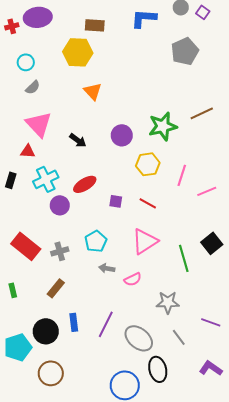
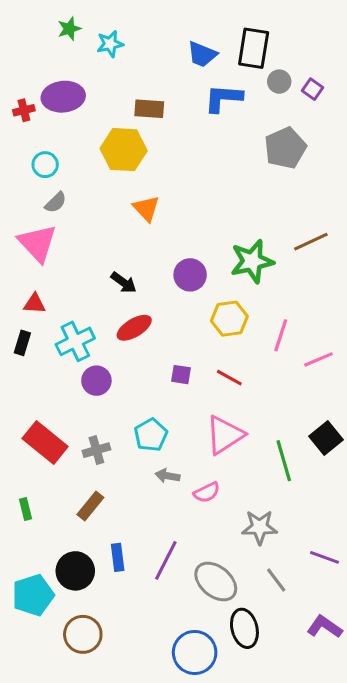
pink triangle: (39, 124) -> (38, 243), moved
red triangle: (28, 151) -> (35, 304), moved
red ellipse: (85, 184) -> (134, 328), moved

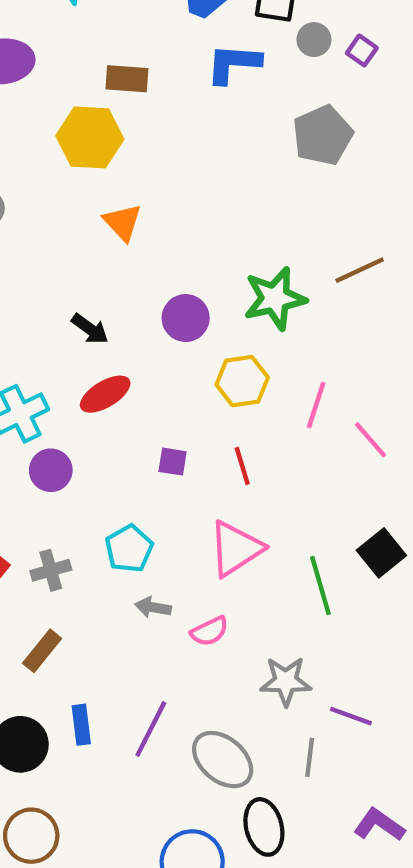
pink line: (318, 359) -> (370, 440), turned 72
red line: (229, 378) -> (242, 466), turned 44
purple line: (325, 557) -> (351, 716), moved
gray line: (276, 580) -> (310, 757), turned 44

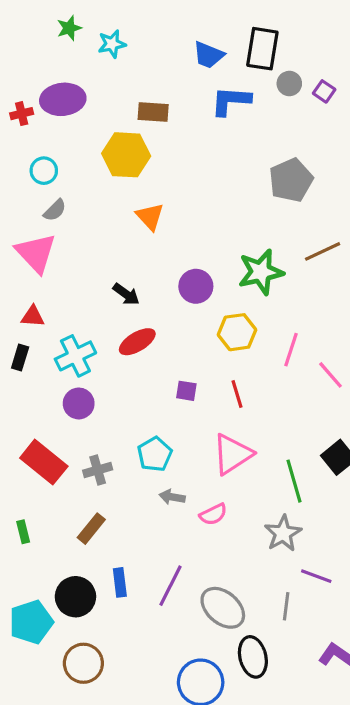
gray pentagon: (323, 135) -> (291, 180), moved
purple circle: (51, 470) -> (79, 403), moved
gray star: (286, 681) -> (283, 533), moved, turned -30

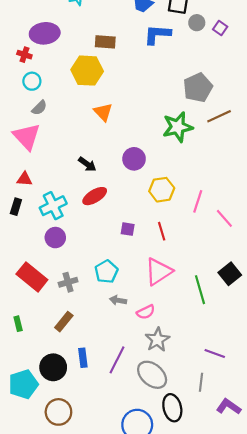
red cross: (22, 114) -> (24, 55), moved, turned 32
brown line: (323, 251) -> (219, 116), moved
green star: (261, 272) -> (178, 127), moved
gray star: (283, 533) -> (157, 340), moved
gray line: (286, 606) -> (201, 382), moved

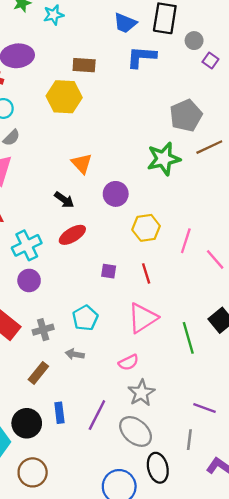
gray circle: (197, 23) -> (194, 41), moved
purple square: (220, 28) -> (210, 60), moved
orange triangle: (103, 112) -> (82, 163), moved
gray arrow: (118, 300) -> (75, 354), moved

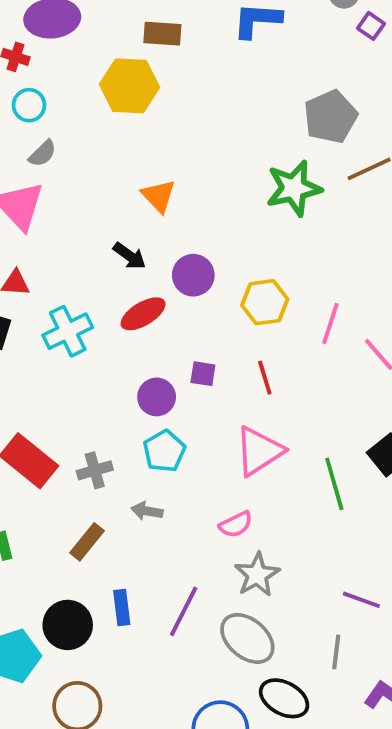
purple circle: (116, 194) -> (193, 275), moved
purple circle: (29, 280) -> (157, 397), moved
black ellipse: (158, 468) -> (284, 698), turned -48

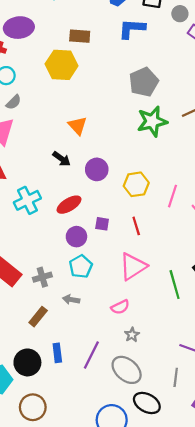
gray pentagon: (330, 117) -> (144, 82), moved
red ellipse: (143, 314) -> (69, 205), moved
gray star: (257, 575) -> (132, 335), size x0.6

